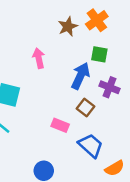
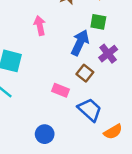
purple cross: (110, 87) -> (108, 54), turned 30

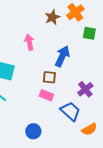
green square: (98, 22) -> (89, 33), moved
purple cross: (108, 54) -> (85, 89), moved
brown square: (85, 73) -> (49, 77), moved, turned -32

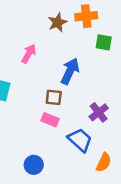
orange cross: (75, 12) -> (86, 16), turned 30
pink arrow: (29, 42) -> (29, 54), turned 42
orange semicircle: (89, 129) -> (104, 162), turned -35

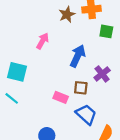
brown square: (54, 97) -> (81, 88), moved
purple cross: (99, 112) -> (102, 74), moved

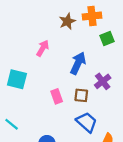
green square: (106, 31) -> (107, 39), turned -32
pink rectangle: (61, 97) -> (57, 96), moved, turned 48
cyan line: (12, 98) -> (12, 124), moved

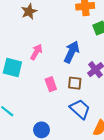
brown star: (67, 21) -> (29, 11), moved
pink arrow: (43, 48) -> (36, 52), moved

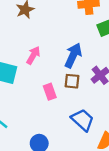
brown square: (75, 83) -> (72, 81), moved

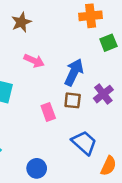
pink arrow: (33, 55) -> (34, 61), moved, turned 84

